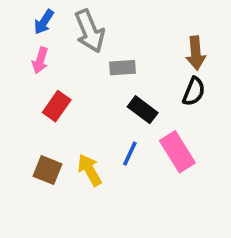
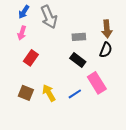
gray rectangle: (123, 68) -> (79, 37), moved
blue line: (130, 154) -> (75, 94), moved, turned 32

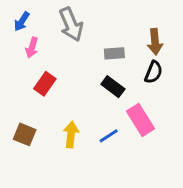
blue arrow: (24, 12) -> (22, 21), moved
brown square: (26, 93) -> (25, 134), moved
yellow arrow: (49, 93) -> (71, 134), turned 36

